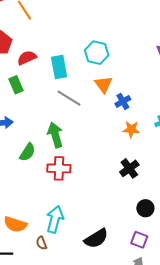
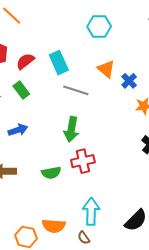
cyan hexagon: (97, 53) -> (99, 26), moved
green arrow: (55, 135) -> (71, 129), turned -140
green semicircle: (27, 152) -> (51, 173), moved, turned 60

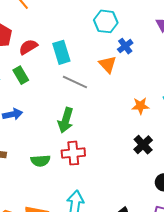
blue cross: (129, 81) -> (125, 46), moved

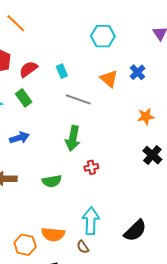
blue cross: (125, 46) -> (137, 72), moved
cyan rectangle: (61, 52) -> (62, 71), size x0.6
red cross: (73, 153) -> (91, 167), moved, size x0.6

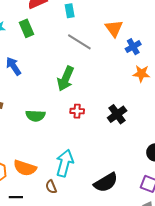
blue cross: (137, 72) -> (133, 47), moved
blue arrow: (19, 138) -> (13, 66), turned -120
black cross: (152, 155) -> (117, 114), moved

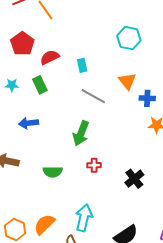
blue cross: (133, 47) -> (147, 98), turned 35
blue arrow: (13, 66) -> (29, 123), turned -60
black cross: (117, 114) -> (134, 179), moved
orange semicircle: (25, 168) -> (44, 224), turned 120

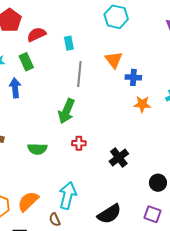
gray line: (93, 96) -> (79, 74), turned 65
blue arrow: (29, 123) -> (15, 88), moved, turned 90

